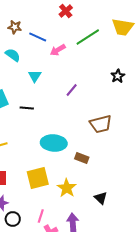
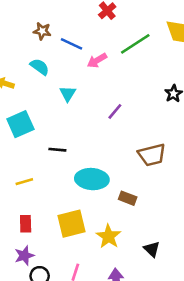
black line: (27, 108) -> (57, 150), moved

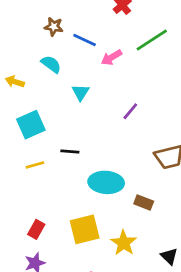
yellow line: (24, 182) -> (35, 165), moved
red rectangle: (26, 224) -> (36, 229), turned 30

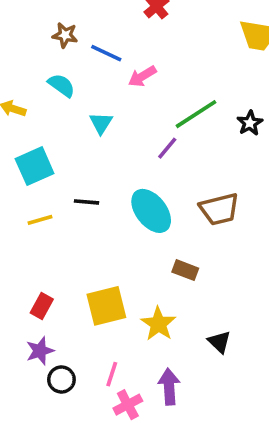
green line: (152, 40) -> (196, 114), moved
cyan ellipse: (106, 182) -> (151, 211), moved, turned 48

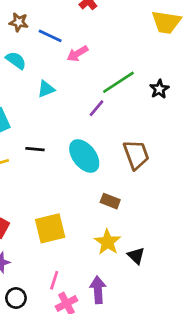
cyan triangle: (101, 123) -> (46, 89), turned 36
brown trapezoid: (219, 209) -> (136, 155), turned -96
yellow star: (158, 324) -> (107, 242), moved
black circle: (61, 380) -> (16, 298), moved

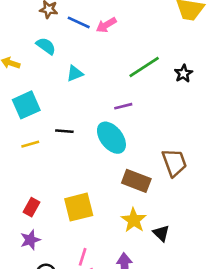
pink arrow: (77, 54) -> (106, 25), moved
purple line: (97, 108) -> (123, 106), moved, turned 36
brown trapezoid: (136, 155) -> (174, 163), moved
brown rectangle: (110, 201) -> (136, 181), size x1.5

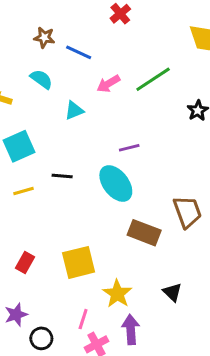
pink arrow: (106, 25) -> (108, 84), moved
green line: (144, 67) -> (153, 79), moved
yellow star: (134, 220) -> (117, 294), moved
purple star: (30, 240) -> (16, 315), moved

